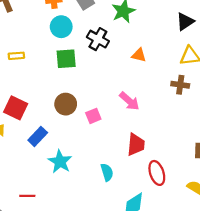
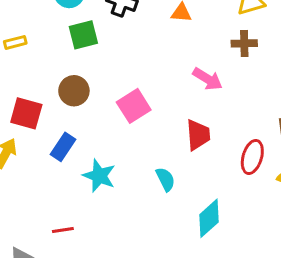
pink arrow: (129, 101) -> (207, 79), moved
brown circle: (66, 104) -> (74, 91), moved
pink square: (93, 116) -> (134, 106), size x1.5
red ellipse: (157, 173) -> (252, 157), moved, turned 45

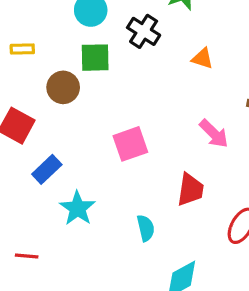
brown circle: (74, 91) -> (63, 87), moved

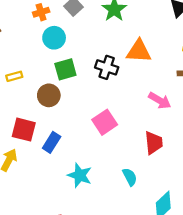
black cross: (144, 31) -> (107, 67), moved
orange triangle: (202, 58) -> (139, 51), size x1.6
blue rectangle: (47, 169) -> (52, 142), moved

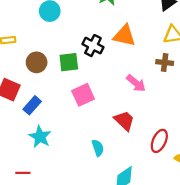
green square: (65, 69) -> (69, 62), moved
red trapezoid: (154, 143) -> (124, 121), turned -50
cyan star: (80, 175) -> (40, 137), moved

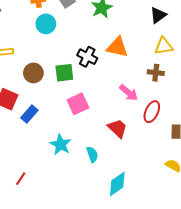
cyan star: (40, 137) -> (61, 145), moved
red ellipse: (159, 141) -> (152, 112), moved
red line: (23, 173) -> (21, 179), turned -56

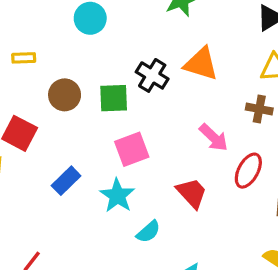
blue rectangle: (29, 114) -> (66, 181), moved
cyan star: (61, 145) -> (117, 196), moved
cyan semicircle: (92, 155) -> (148, 232), turned 63

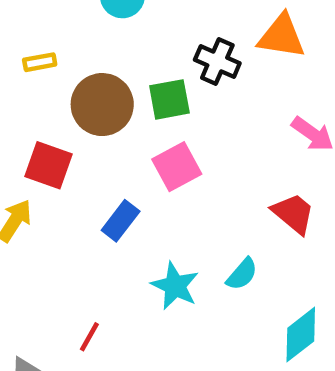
brown circle: (65, 95) -> (102, 105), size x1.4
pink square: (132, 149) -> (177, 167), moved
cyan star: (117, 196) -> (175, 286), moved

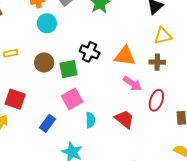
orange triangle: (282, 36) -> (125, 56), moved
brown circle: (102, 105) -> (44, 62), moved, size x0.7
cyan semicircle: (242, 274) -> (90, 120), moved, turned -42

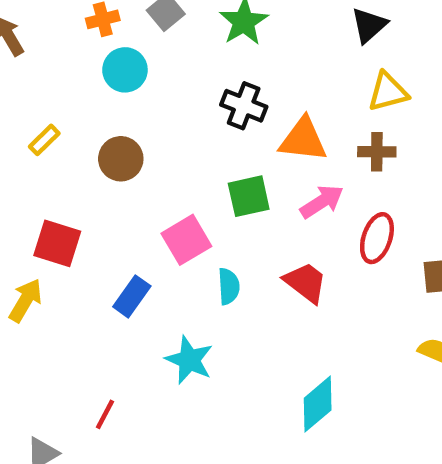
black cross: (90, 52) -> (244, 106), moved
yellow rectangle: (11, 53) -> (44, 140), turned -32
green square: (69, 69) -> (249, 196), moved
pink arrow: (132, 84) -> (322, 202), turned -66

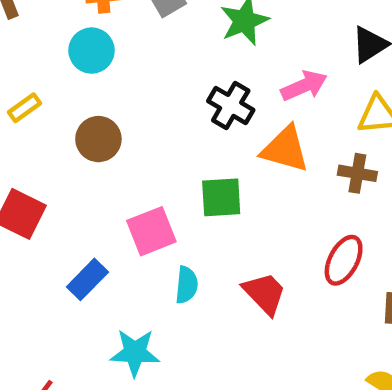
cyan circle: (125, 70) -> (92, 51), moved
pink arrow: (322, 202) -> (304, 86), moved
cyan star: (189, 360) -> (135, 353), turned -30

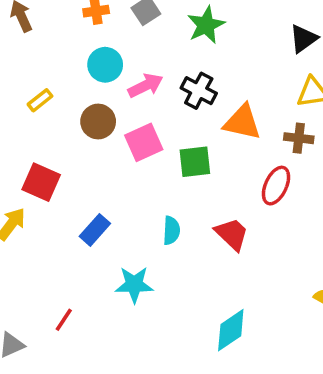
cyan circle: (92, 51) -> (105, 65), moved
pink arrow: (304, 86) -> (145, 86), moved
pink square: (151, 231) -> (144, 142), moved
red ellipse: (344, 260) -> (276, 186), moved

